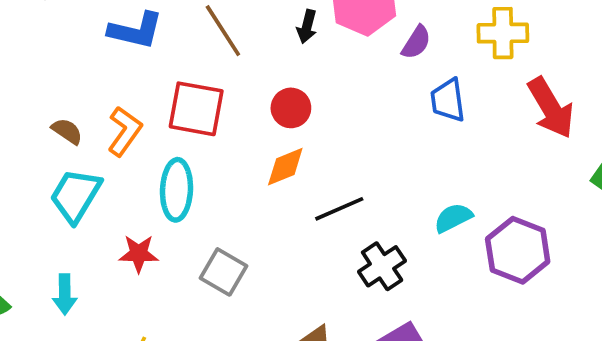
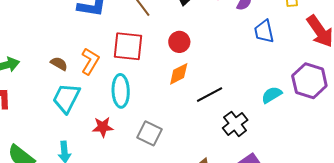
purple hexagon: (518, 250) -> (309, 81), moved

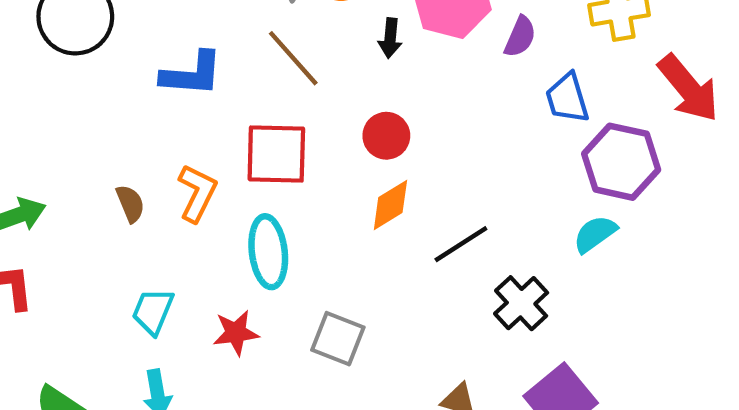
brown semicircle: (59, 64) -> (130, 204), turned 42
purple hexagon: (309, 81) -> (621, 162), moved
cyan trapezoid: (66, 98) -> (153, 311), moved, size x0.7

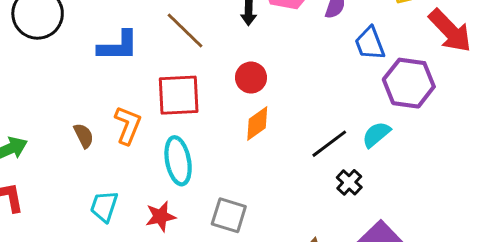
cyan semicircle: (595, 234) -> (376, 134), moved
black line: (461, 244) -> (329, 144), moved
black cross: (521, 303) -> (349, 182), size x0.7

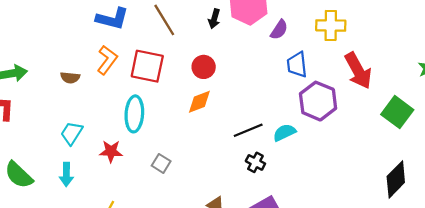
orange L-shape: (128, 125) -> (107, 60), moved
brown semicircle: (84, 136) -> (70, 78), turned 108
black cross: (349, 182) -> (255, 162), turned -30
gray square: (229, 215) -> (161, 163), size x0.7

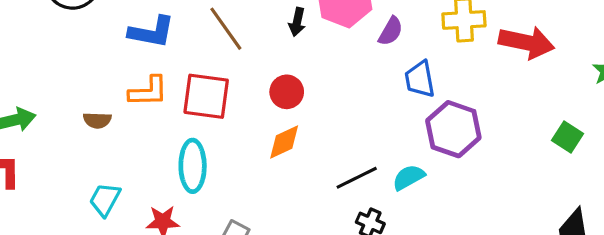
orange L-shape: (107, 60) -> (148, 91), turned 56
red arrow: (358, 71) -> (527, 42), moved, turned -45
green square: (397, 112) -> (568, 137), size x0.7

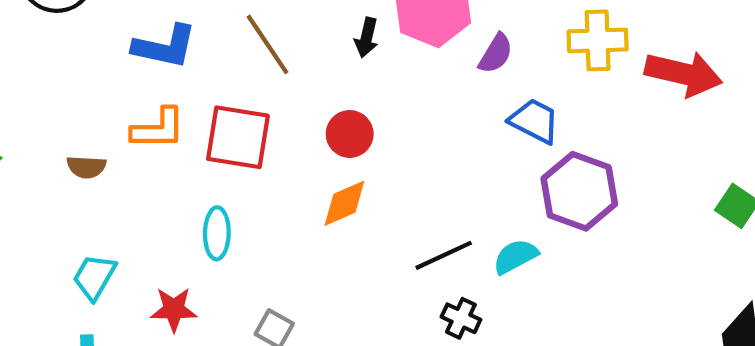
blue trapezoid: (420, 79) -> (534, 121), turned 126
cyan ellipse: (193, 166) -> (217, 233), size x0.7

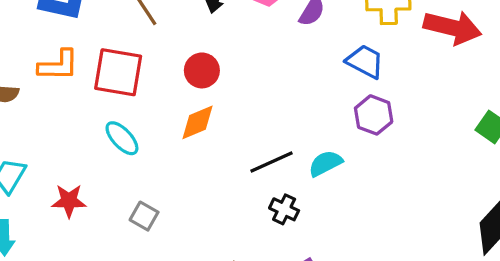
blue trapezoid: (534, 121) -> (365, 62), moved
purple hexagon: (579, 191) -> (374, 115), size x0.7
cyan ellipse: (217, 233) -> (122, 138), moved, turned -45

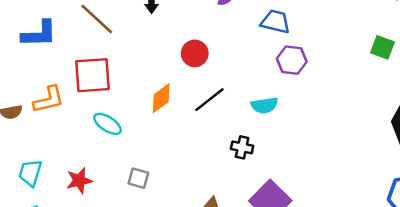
orange L-shape: (58, 65) -> (49, 100), moved
red circle: (202, 70) -> (195, 53), moved
black line: (272, 162) -> (209, 100), moved
cyan semicircle: (325, 163) -> (265, 105), turned -148

